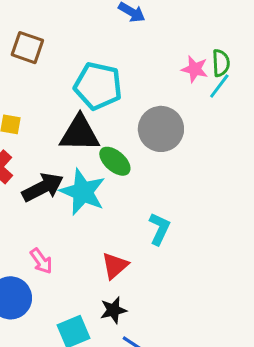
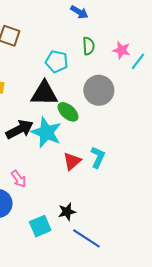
green semicircle: (221, 63) -> (89, 46), moved
cyan pentagon: (98, 86) -> (57, 61), size x0.7
red triangle: (115, 266) -> (72, 161), moved

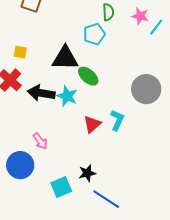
cyan pentagon: (57, 61) -> (94, 34), moved, turned -30
gray circle: (99, 90) -> (146, 89), moved
black arrow: (20, 129) -> (41, 93), turned -144
cyan star: (46, 132) -> (67, 96), size x0.7

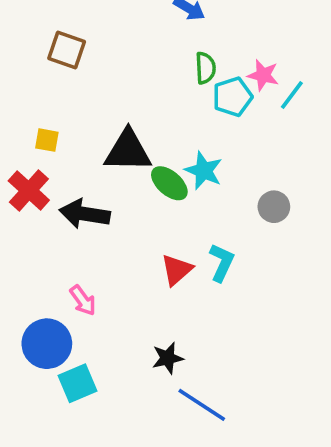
cyan pentagon: (94, 34) -> (232, 97), moved
gray circle: (146, 89) -> (274, 207), size x0.6
cyan star: (67, 96) -> (204, 171), moved
cyan square: (61, 187) -> (77, 383), moved

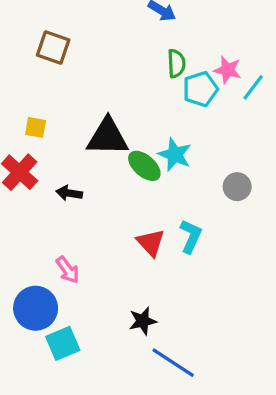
black arrow: (85, 214) -> (69, 193), size x0.6
red triangle: (177, 270) -> (151, 243), turned -32

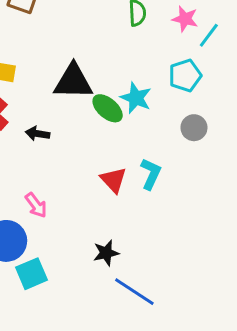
cyan pentagon: (200, 89) -> (185, 76), moved

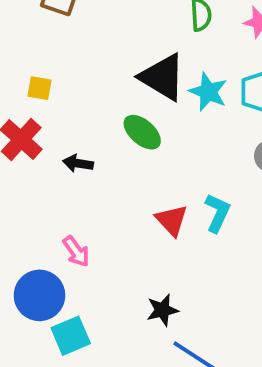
black triangle: (73, 81) -> (162, 77), moved, turned 30
cyan star: (136, 98) -> (208, 92), moved
green ellipse: (108, 108) -> (142, 132), moved

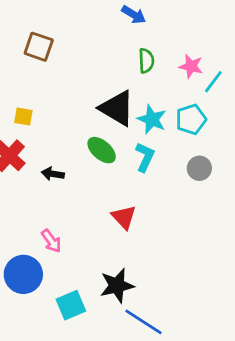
cyan L-shape: (217, 213) -> (145, 157), moved
black star: (162, 310) -> (117, 286), size x1.4
cyan square: (71, 336) -> (71, 305), moved

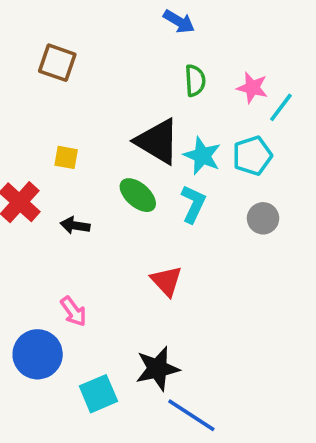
yellow square: (23, 117) -> (66, 157), moved

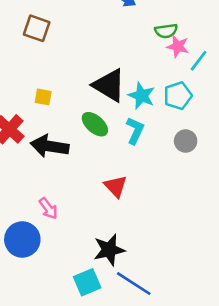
green semicircle: (195, 81) -> (166, 31), moved, turned 85
black arrow: (75, 225) -> (50, 146), size x1.8
cyan square: (98, 394) -> (87, 282), moved

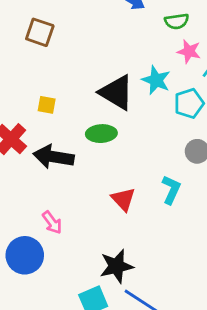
green semicircle: (166, 31) -> (177, 21), moved
cyan star: (142, 96) -> (156, 80), moved
green ellipse: (95, 124) -> (101, 134), turned -44
cyan L-shape: (135, 131) -> (171, 190), moved

